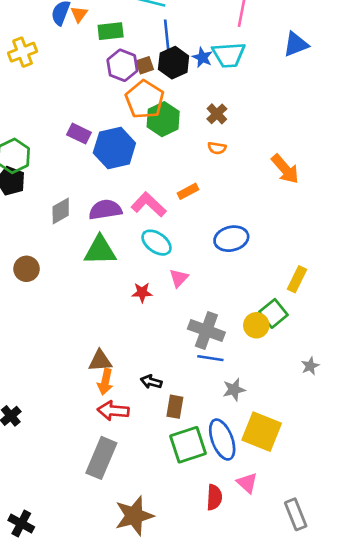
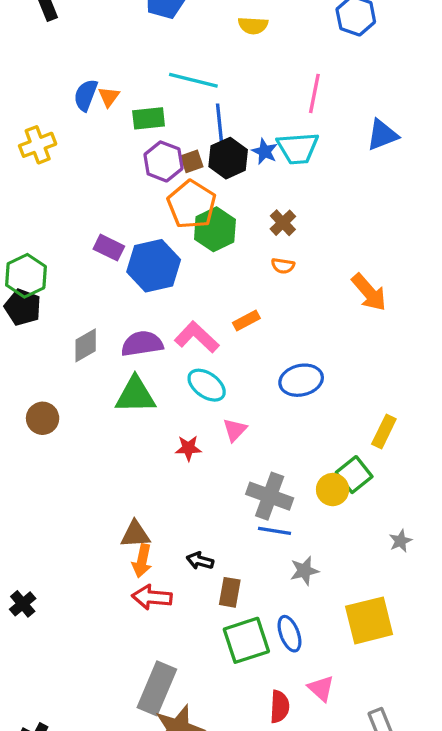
yellow square: (262, 432) -> (369, 620), moved, turned -36
blue ellipse: (222, 440) -> (289, 634), size x0.7
gray rectangle: (101, 458) -> (157, 688), moved

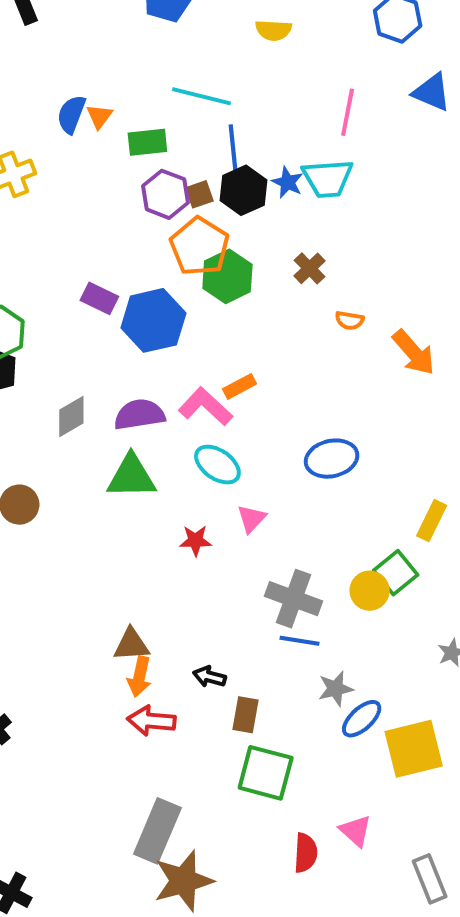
blue triangle: (382, 135) -> (432, 92), moved, turned 44
orange semicircle: (283, 266) -> (350, 320), moved
orange rectangle: (246, 320) -> (239, 386), moved
blue ellipse: (289, 634) -> (362, 719), moved, turned 68
green square: (246, 640) -> (266, 773), turned 33

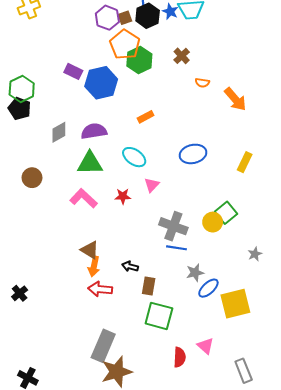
pink L-shape: (205, 406) -> (84, 198), moved
yellow rectangle: (432, 521) -> (245, 162), moved
brown triangle: (131, 645) -> (90, 250), turned 36

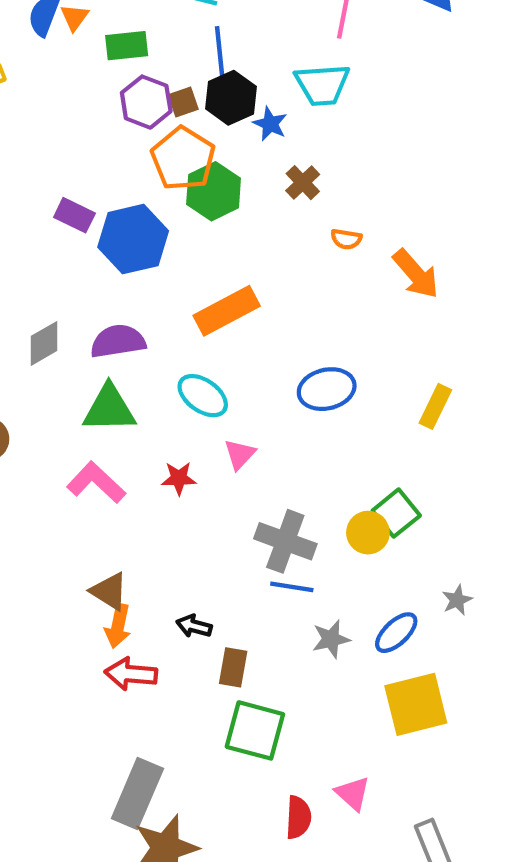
blue star: (170, 12) -> (270, 124), moved
orange rectangle: (146, 117) -> (227, 311), size x1.8
blue ellipse: (208, 288) -> (396, 633), moved

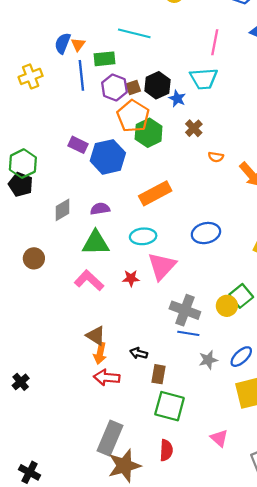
blue line: (220, 56) -> (81, 75), moved
purple semicircle: (118, 341) -> (100, 209), size x0.7
cyan ellipse: (203, 396) -> (143, 236), turned -40
pink triangle: (240, 454) -> (162, 266), size x1.8
red semicircle: (298, 817) -> (166, 450), moved

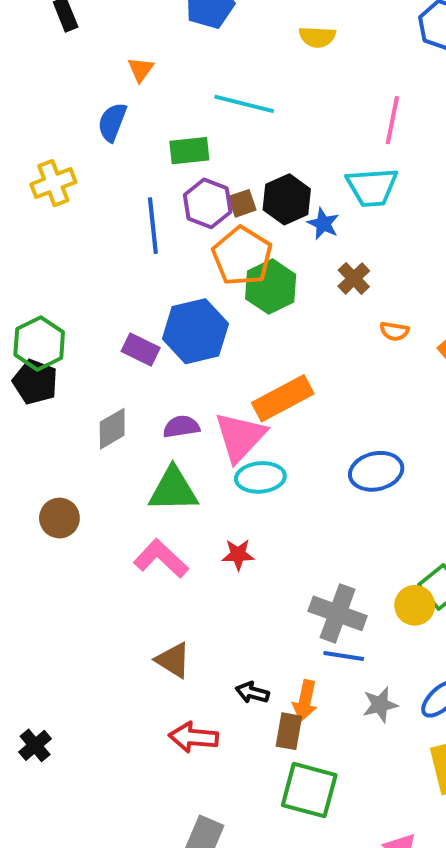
orange triangle: (78, 44) -> (141, 69), moved
blue line: (81, 75) -> (153, 226), moved
purple rectangle: (78, 145) -> (141, 350), moved
pink triangle: (162, 266) -> (240, 437), moved
orange arrow: (100, 353) -> (305, 701), moved

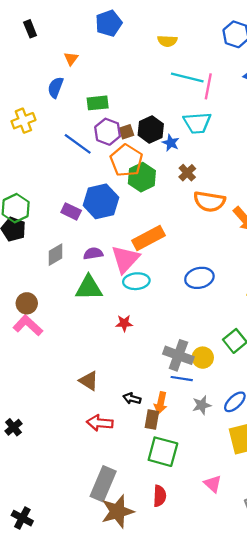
cyan line: (244, 104) -> (187, 77), moved
blue line: (153, 226) -> (78, 144), turned -48
orange semicircle: (394, 331) -> (209, 201), size x2.0
pink L-shape: (161, 559) -> (28, 325), moved
yellow circle: (415, 605) -> (203, 358), moved

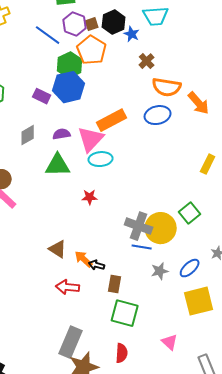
green hexagon: (142, 177) -> (70, 65), moved
blue ellipse: (199, 278) -> (158, 115), moved
yellow circle: (203, 358) -> (161, 228), size x1.6
orange arrow: (161, 403) -> (84, 259), moved, turned 120

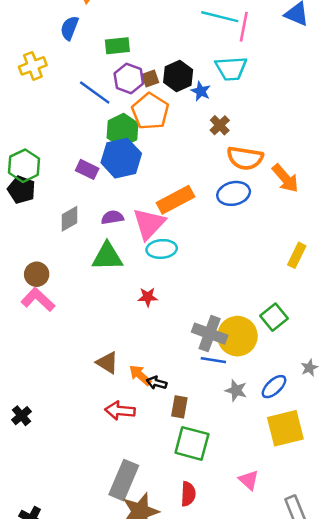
gray star: (160, 271) -> (236, 390), turned 30

